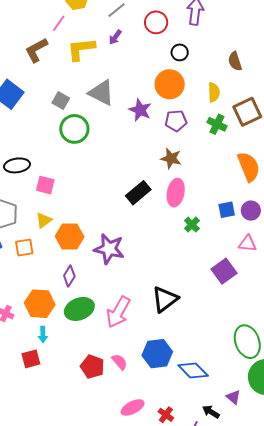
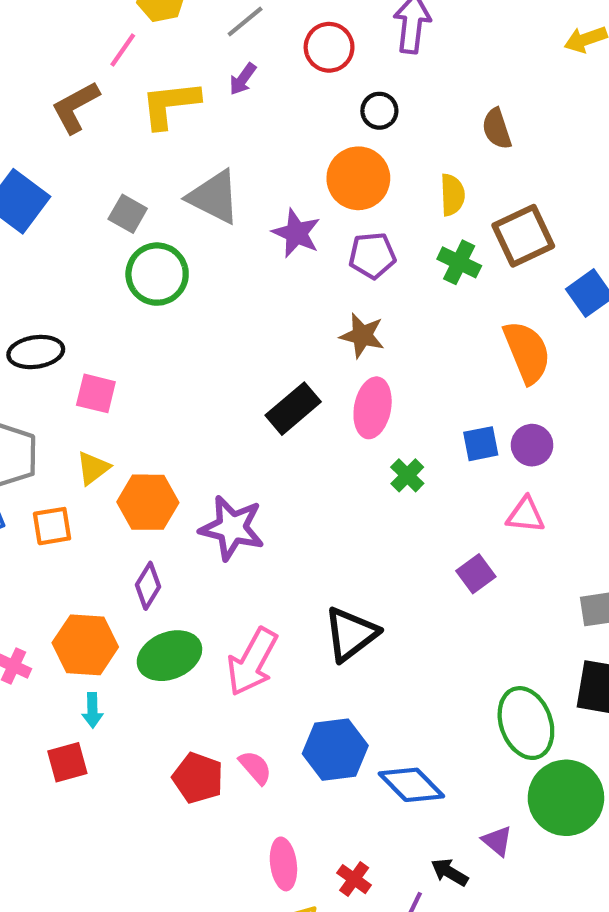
purple square: (224, 271) -> (476, 574), size x0.7
pink ellipse: (133, 407) -> (283, 864), turned -70

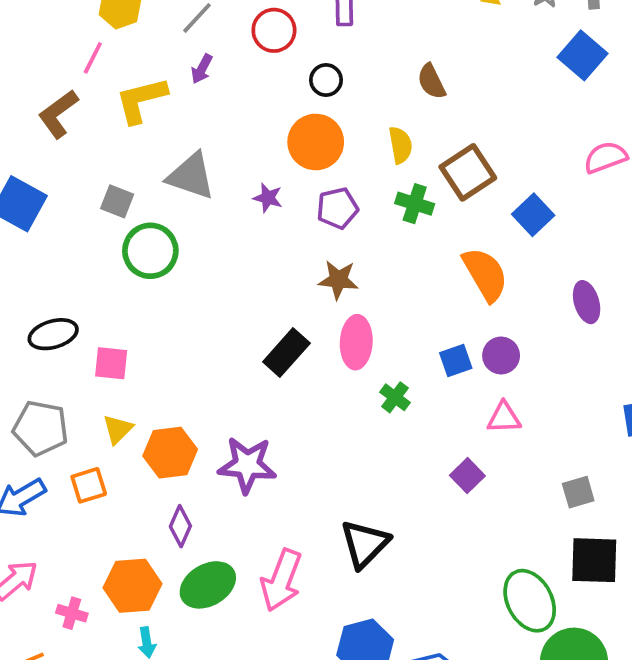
purple star: (296, 233) -> (268, 198), size x0.7

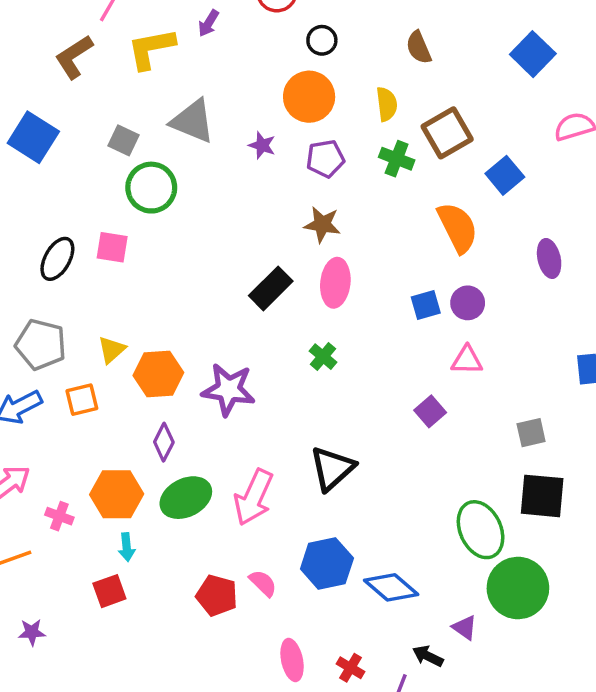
blue square: (582, 55) -> (533, 54), moved
black ellipse: (53, 334) -> (57, 259), turned -48
pink square: (111, 363) -> (112, 247), moved
green cross: (395, 397) -> (323, 357), moved

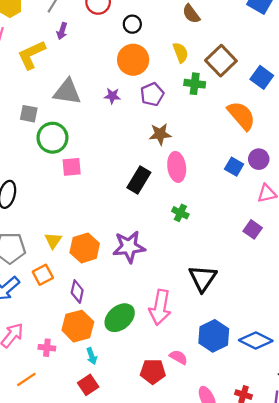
pink square: (112, 247) -> (72, 167), moved
blue square: (426, 305) -> (234, 167), turned -30
purple diamond: (164, 442) -> (77, 292), moved

